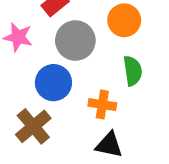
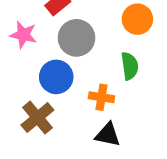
orange circle: (124, 20) -> (137, 19), moved

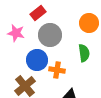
orange cross: (101, 97) -> (57, 70), moved

